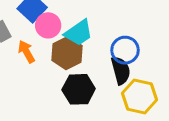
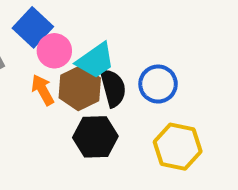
orange arrow: (26, 52) -> (43, 90), moved
black semicircle: (121, 70) -> (113, 88), moved

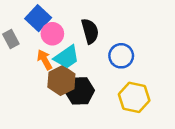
cyan trapezoid: (95, 61) -> (67, 57), moved
brown hexagon: (80, 88) -> (61, 80), moved
black semicircle: (113, 88) -> (90, 31), moved

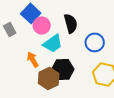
orange arrow: (45, 60) -> (33, 59), moved
brown hexagon: (61, 80) -> (49, 78), moved

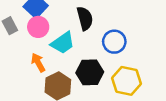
pink circle: (42, 25) -> (38, 27), moved
black hexagon: (63, 69) -> (90, 72), moved

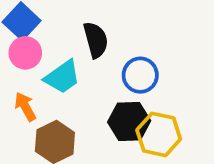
black hexagon: (90, 72) -> (129, 121), moved

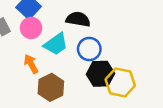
black semicircle: (96, 40) -> (78, 19), turned -65
blue circle: (140, 75) -> (89, 49), moved

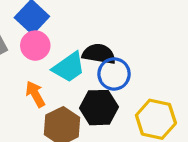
black semicircle: (78, 19) -> (99, 54), moved
black hexagon: (100, 74) -> (99, 108), moved

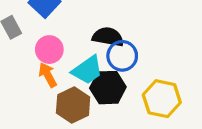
pink circle: (35, 46) -> (49, 50), moved
cyan trapezoid: (69, 67) -> (87, 70), moved

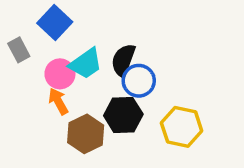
black semicircle: (108, 37) -> (123, 60), turned -80
cyan trapezoid: (87, 70) -> (86, 64), moved

